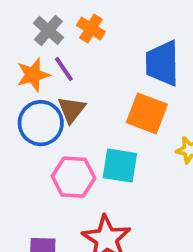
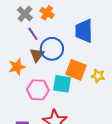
orange star: (33, 75) -> (17, 67), moved
orange square: (147, 113) -> (76, 70), moved
blue circle: (41, 123) -> (52, 49), moved

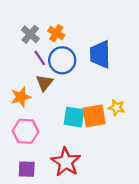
blue circle: (52, 49) -> (62, 60), moved
orange square: (76, 70) -> (94, 116), moved, turned -30
pink hexagon: (38, 90) -> (26, 131), moved

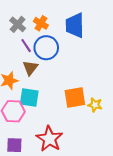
blue trapezoid: (100, 54) -> (75, 25), moved
yellow star: (117, 108) -> (95, 105), moved
cyan square: (74, 117) -> (29, 97), moved

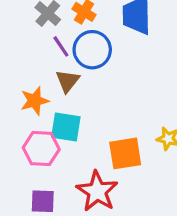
orange square: (75, 97) -> (125, 153), moved

